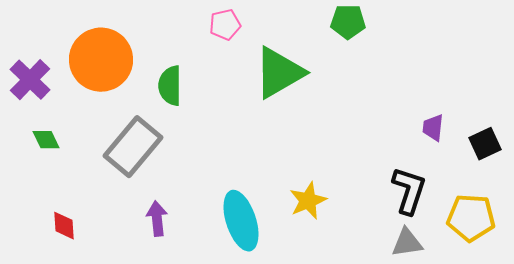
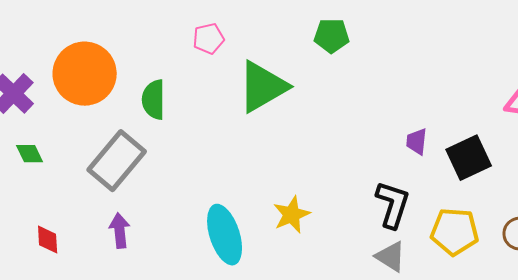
black square: (485, 144) -> (469, 158), size x1.4
purple arrow: (157, 219) -> (120, 231), moved
gray triangle: (407, 243) -> (391, 257), turned 40

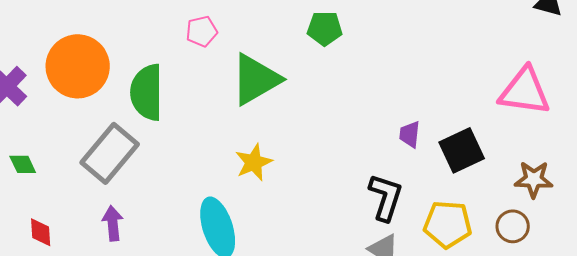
green semicircle: (154, 100) -> (147, 92), size x1.4
green diamond: (30, 154) -> (23, 164), moved
yellow star: (292, 215) -> (254, 162), moved

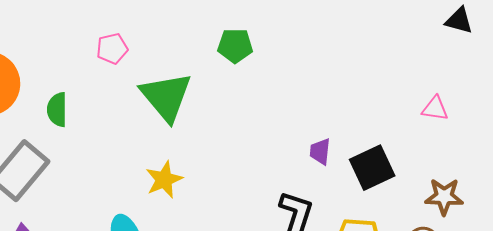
green triangle: (256, 79) -> (166, 97), turned -40
pink triangle: (525, 91) -> (435, 109), size x0.5
green semicircle: (147, 92) -> (57, 110), size x0.6

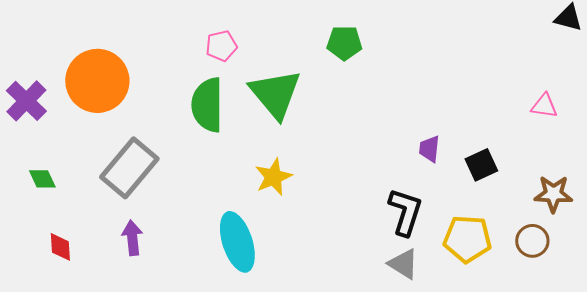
green semicircle: (57, 110) -> (207, 105), moved, size x1.6
black square: (372, 168) -> (481, 165), size x0.7

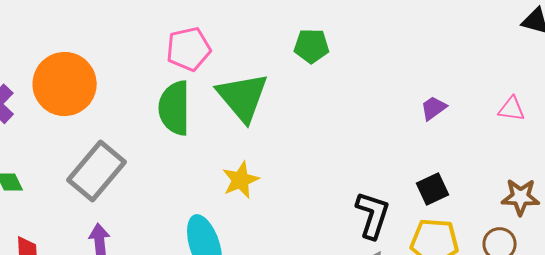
pink pentagon: (221, 46) -> (189, 49), size x1.4
purple trapezoid: (429, 149) -> (434, 108), moved, turned 48
black square: (481, 165) -> (433, 189), moved

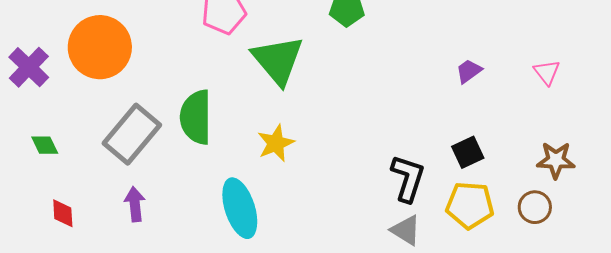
green semicircle: (175, 108) -> (196, 117), moved
pink triangle: (512, 109) -> (547, 72), turned 44

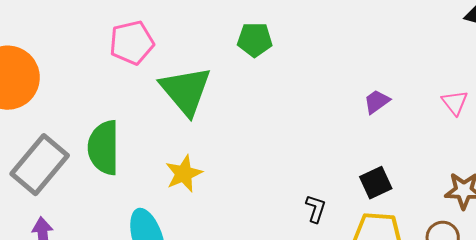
black L-shape: (408, 178) -> (316, 209), size x0.6

